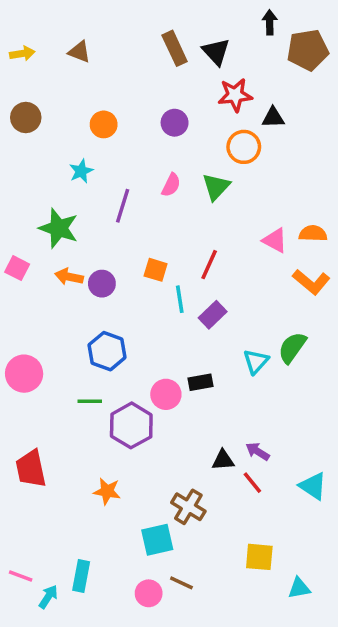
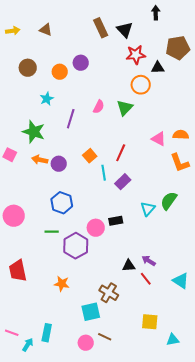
brown pentagon: (308, 50) -> (178, 48), moved
brown circle: (26, 118) -> (28, 68), moved
purple circle: (175, 123) -> (81, 63), moved
orange square: (156, 270) -> (90, 156), turned 32
orange L-shape: (311, 282) -> (180, 163), turned 30

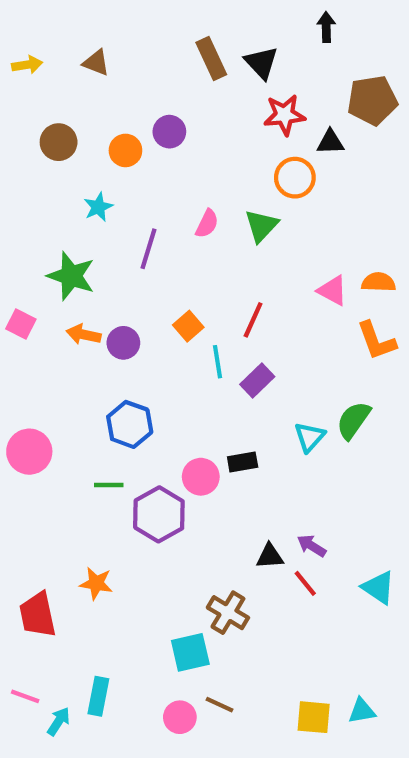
red trapezoid: (18, 271) -> (38, 615), moved
orange star: (62, 284) -> (96, 583), moved
yellow square: (150, 322) -> (314, 717), moved

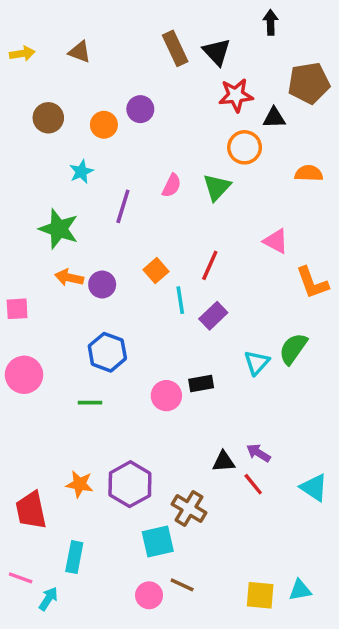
orange semicircle: (379, 282) -> (309, 173), moved
pink square: (21, 324) -> (17, 309), moved, turned -30
purple hexagon: (159, 514) -> (130, 484), moved
cyan rectangle: (98, 696) -> (74, 557), moved

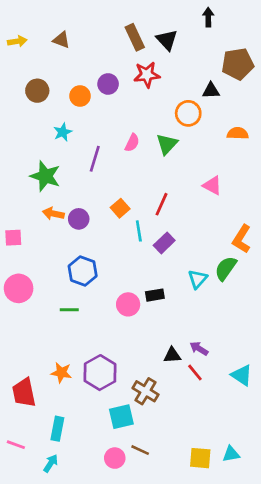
red star: (236, 95) -> (147, 75), moved
orange L-shape: (312, 283) -> (242, 239), moved, turned 52
cyan arrow: (48, 599) -> (51, 463), moved

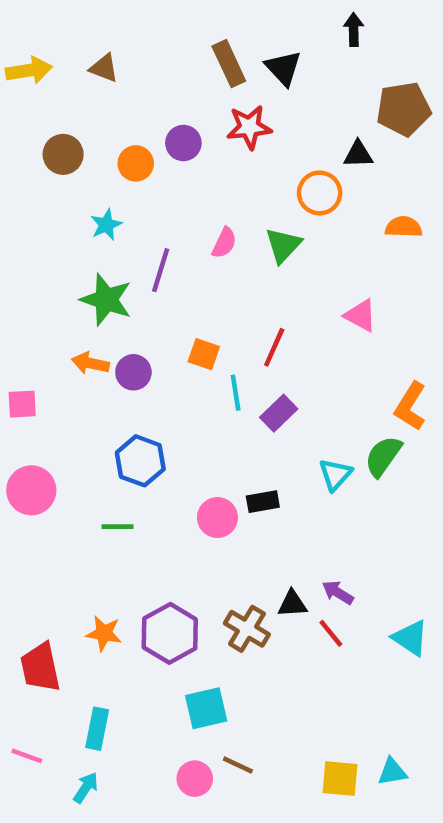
yellow arrow: (17, 41) -> (29, 70), size x1.4
green star: (45, 176) -> (106, 300), moved
orange square: (120, 208) -> (204, 354), turned -30
brown cross: (145, 391) -> (247, 629), moved

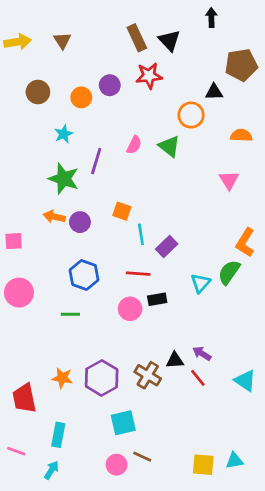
brown triangle: (104, 68) -> (62, 40), turned 36
green triangle: (283, 245) -> (169, 146), turned -35
pink triangle: (360, 316) -> (229, 180), moved, turned 30
red line: (274, 347) -> (138, 274), moved, turned 70

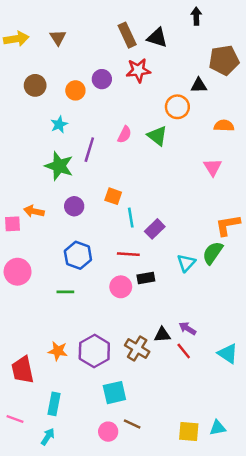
black triangle: (169, 40) -> (157, 38), turned -30
orange arrow: (54, 217) -> (34, 211), moved
orange L-shape: (245, 242) -> (228, 225), turned 48

